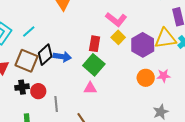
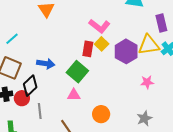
red rectangle: (95, 44) -> (88, 49), moved
black diamond: (45, 55) -> (30, 86), moved
orange circle: (146, 78) -> (101, 114), moved

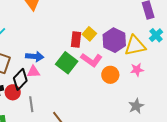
pink L-shape: (99, 26) -> (91, 60), moved
yellow triangle: (149, 45) -> (135, 46), moved
pink triangle: (74, 95) -> (33, 72), moved
orange circle: (101, 114) -> (110, 75), moved

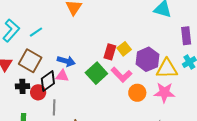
pink star: (137, 70) -> (164, 92), size x1.5

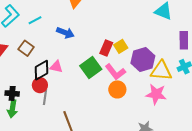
brown square: (30, 61) -> (26, 48), size x0.7
blue arrow: (66, 61) -> (65, 33), moved
black cross: (22, 86) -> (12, 93), moved
red circle: (38, 92) -> (40, 85), moved
orange circle: (137, 93) -> (117, 89), moved

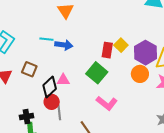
cyan line: (35, 20) -> (46, 39), moved, turned 48
pink L-shape: (115, 72) -> (107, 103), moved
orange circle: (117, 89) -> (140, 74), moved

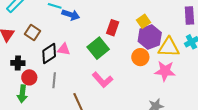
yellow square: (121, 45) -> (144, 21), moved
red circle: (52, 102) -> (29, 77), moved
black cross: (26, 117) -> (18, 63), moved

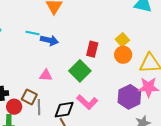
brown square: (32, 33) -> (29, 97), moved
purple hexagon: (150, 37) -> (129, 97), moved
black diamond: (49, 54) -> (64, 110), moved, turned 30
orange circle: (140, 57) -> (123, 55), moved

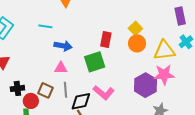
blue arrow: (49, 40) -> (63, 46), moved
green square: (80, 71) -> (95, 62), turned 30
gray line: (39, 107) -> (65, 90), moved

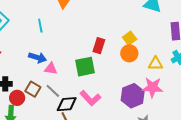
cyan line: (45, 26) -> (40, 26), turned 64
blue arrow: (63, 46) -> (38, 57), moved
yellow triangle: (164, 51) -> (156, 64), size x0.7
gray line: (65, 90) -> (53, 91), turned -49

